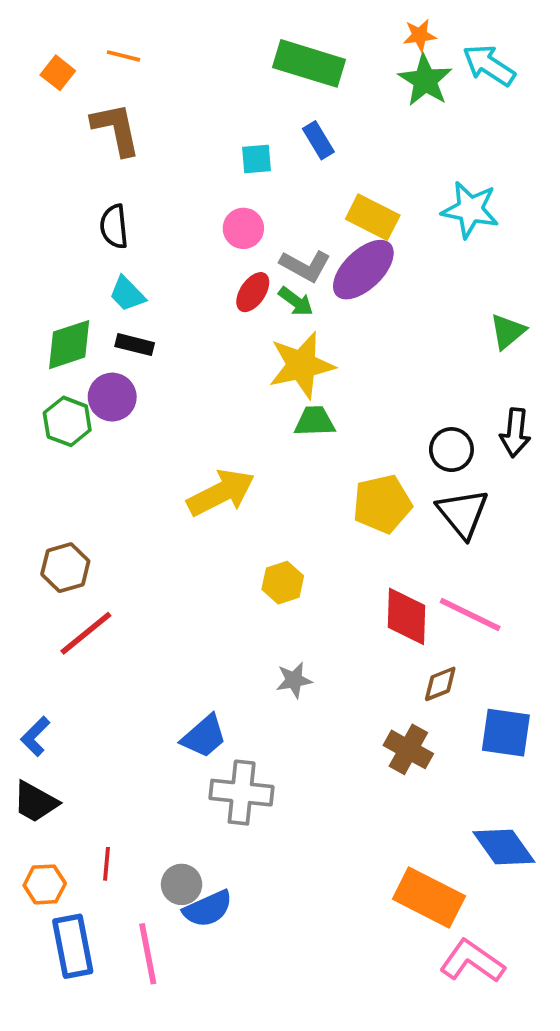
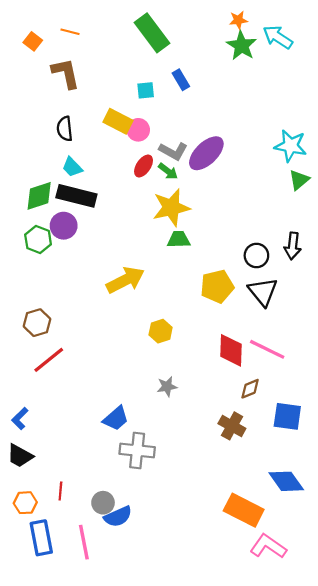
green rectangle: (309, 63) -> (152, 33), moved, turned 36
cyan star: (470, 210) -> (291, 146), moved
yellow rectangle: (373, 217) -> (118, 121), moved
green triangle: (508, 331) -> (299, 180), moved
black rectangle: (135, 345) -> (76, 196), size x1.8

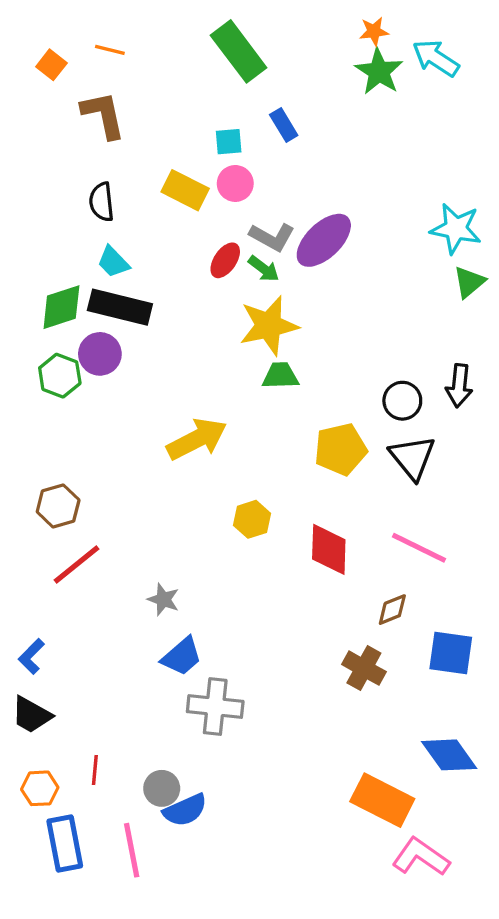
pink circle: (138, 130) -> (235, 183), moved
red diamond: (231, 350) -> (329, 549), moved
gray star: (167, 387) -> (163, 600), moved, turned 30

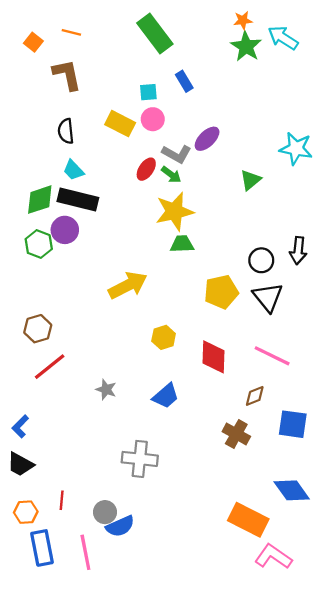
purple ellipse: (324, 240) -> (207, 139), moved, size x0.7
green triangle: (469, 282) -> (250, 180), moved
blue trapezoid: (182, 656) -> (166, 396), moved

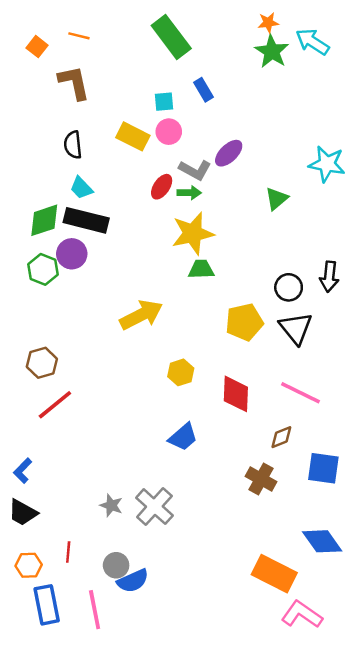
green arrow: (171, 175) -> (189, 193), turned -36
gray star: (106, 389) -> (111, 505), moved
gray cross: (140, 459) -> (154, 507), turned 36

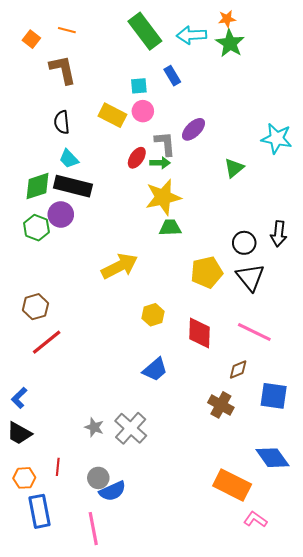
cyan arrow: (313, 42) -> (191, 35), moved, turned -36
gray L-shape: (195, 170) -> (165, 144), turned -124
pink line: (95, 610) -> (93, 529), moved
pink L-shape: (302, 614) -> (255, 519), size x0.7

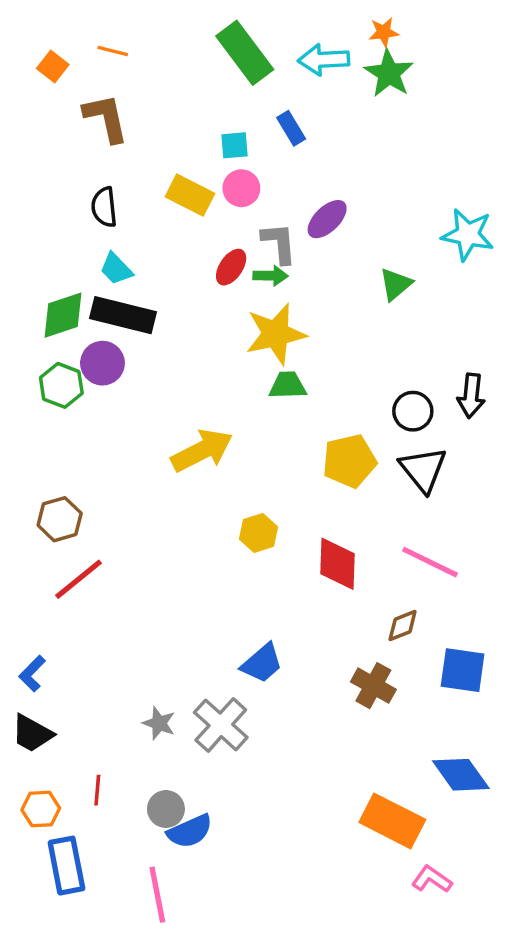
blue trapezoid: (155, 369) -> (262, 663), moved

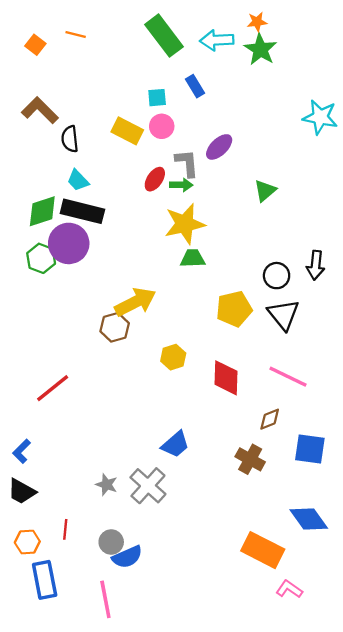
brown L-shape: (106, 118) -> (40, 110), moved, turned -33
cyan star: (468, 235) -> (320, 117), moved
purple circle: (102, 363) -> (69, 243), size x1.4
brown hexagon: (60, 519) -> (115, 327), moved

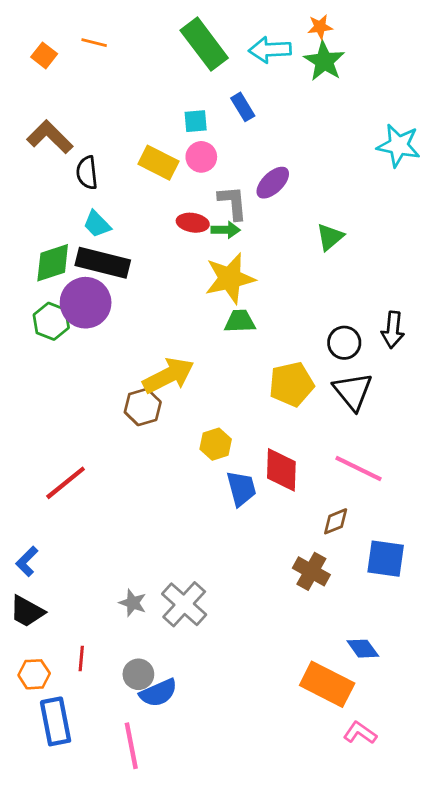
red ellipse: (155, 179) -> (193, 223), turned 65
blue trapezoid: (175, 444) -> (241, 488), moved, turned -64
blue diamond: (309, 519) -> (363, 649), moved, size x0.7

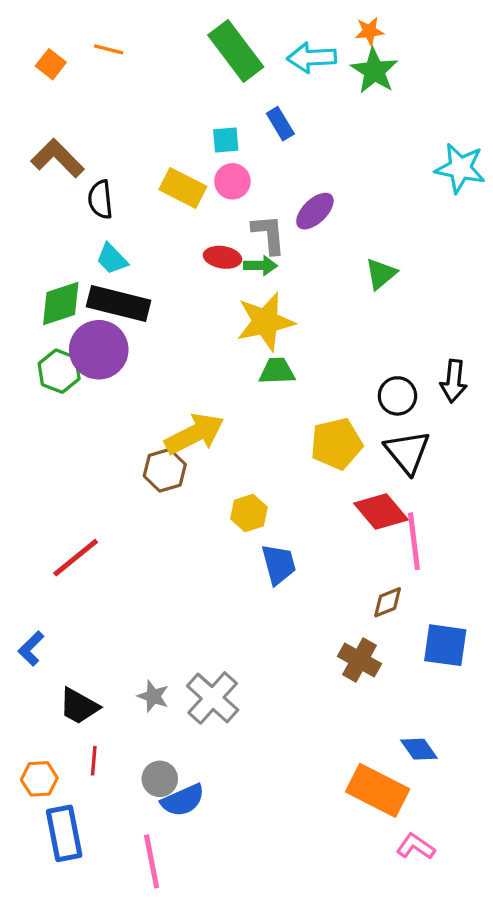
pink line: (359, 468) -> (414, 541), turned 57
red diamond: (281, 470) -> (381, 511), moved, turned -42
black trapezoid: (27, 611) -> (79, 706), moved

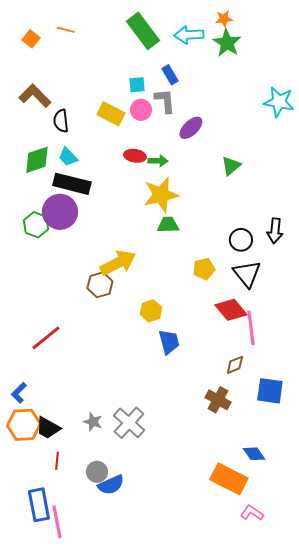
gray L-shape: (269, 234) -> (165, 101), moved
green diamond: (61, 303) -> (37, 160), moved
yellow pentagon: (336, 444) -> (204, 269), size x0.7
orange hexagon: (39, 779) -> (24, 425), moved, size x1.5
pink line: (152, 861) -> (57, 522), moved

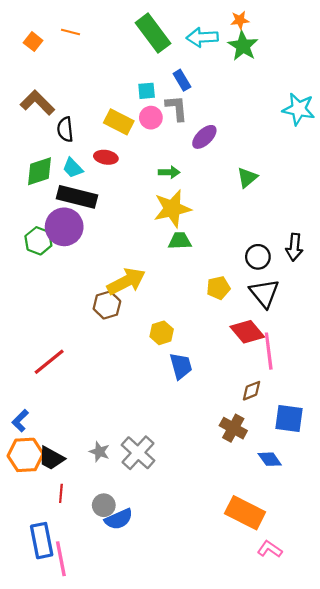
red ellipse: (135, 156) -> (106, 157), moved
blue diamond: (254, 454) -> (270, 459), moved

